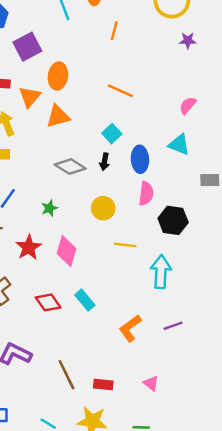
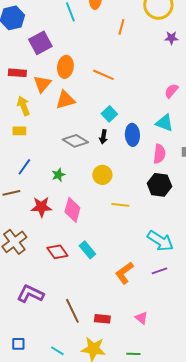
orange line: (114, 31) -> (121, 27), moved
orange line: (120, 91) -> (103, 75), moved
pink semicircle: (146, 194) -> (159, 154), moved
red star: (29, 247) -> (41, 207), turned 30
cyan arrow: (161, 272) -> (160, 241), moved, turned 120

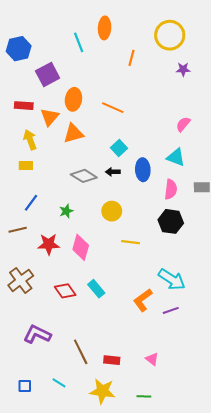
black arrow: (103, 137) -> (113, 172), turned 80
orange L-shape: (124, 273) -> (143, 300), moved
cyan line: (57, 351) -> (59, 383), moved

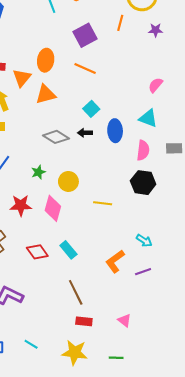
orange line: (131, 58) -> (120, 23), moved
purple square: (48, 75) -> (85, 35), moved
yellow circle: (112, 211) -> (68, 181), moved
cyan arrow: (172, 279) -> (144, 241), size x0.6
brown line: (81, 352) -> (76, 292), moved

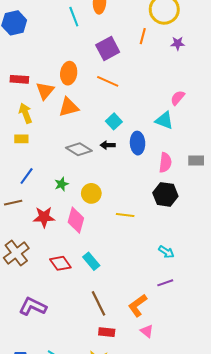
cyan triangle: (148, 118) -> (164, 120), moved
orange L-shape: (115, 261) -> (138, 305), moved

